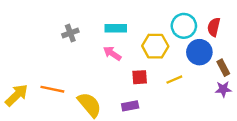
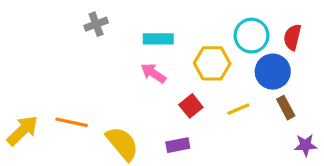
gray cross: (70, 33) -> (96, 24), moved
brown rectangle: (223, 68) -> (286, 108), moved
red square: (140, 77) -> (191, 106), turned -35
purple star: (223, 89) -> (305, 145), moved

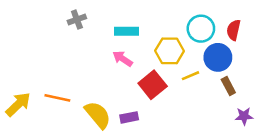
red square: (191, 106) -> (153, 85), size x1.5
yellow line: (238, 109) -> (190, 76), moved
purple rectangle: (178, 145) -> (129, 117), moved

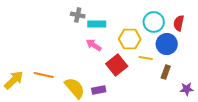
gray cross: (77, 19) -> (78, 15), moved, turned 32
yellow line: (190, 76) -> (146, 58), turned 32
brown rectangle: (228, 86) -> (166, 72), moved, turned 48

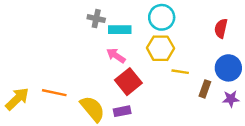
cyan circle: (154, 22) -> (162, 17), moved
blue circle: (167, 44) -> (228, 68), moved
red square: (117, 65) -> (128, 82), moved
purple star: (187, 89) -> (231, 99), moved

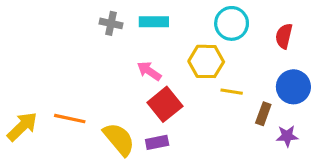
cyan circle: (162, 17) -> (232, 23), moved
gray cross: (96, 19) -> (111, 23), moved
cyan rectangle: (120, 30) -> (154, 22), moved
purple star: (231, 99) -> (287, 136), moved

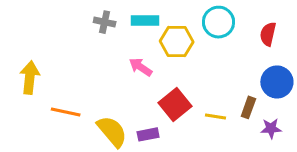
yellow hexagon: (206, 61) -> (177, 42), moved
yellow line: (232, 92) -> (216, 116), moved
red square: (165, 104) -> (175, 104), moved
yellow arrow: (22, 126) -> (30, 77), moved, turned -40

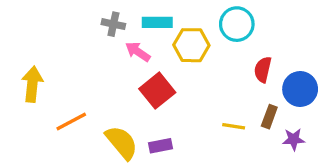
red semicircle: (268, 34) -> (263, 70), moved
pink arrow: (141, 67) -> (138, 52), moved
red square: (175, 104) -> (157, 91), moved
orange line: (66, 112) -> (71, 121), turned -40

